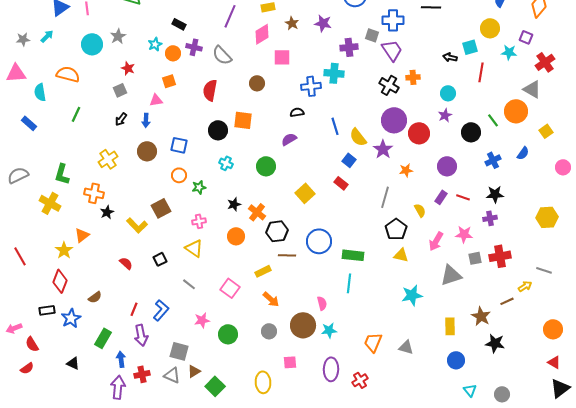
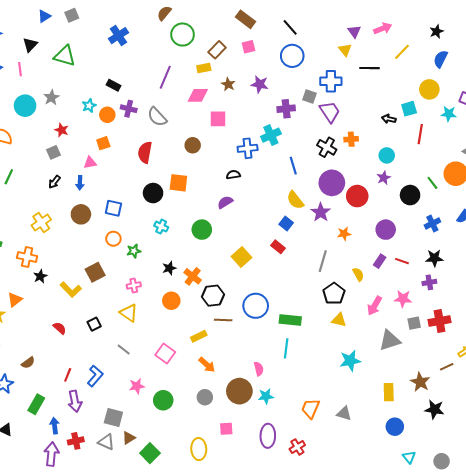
pink diamond: (262, 34) -> (198, 95), turned 30
cyan cross: (334, 73) -> (271, 135), turned -30
blue line: (335, 126) -> (293, 166), moved

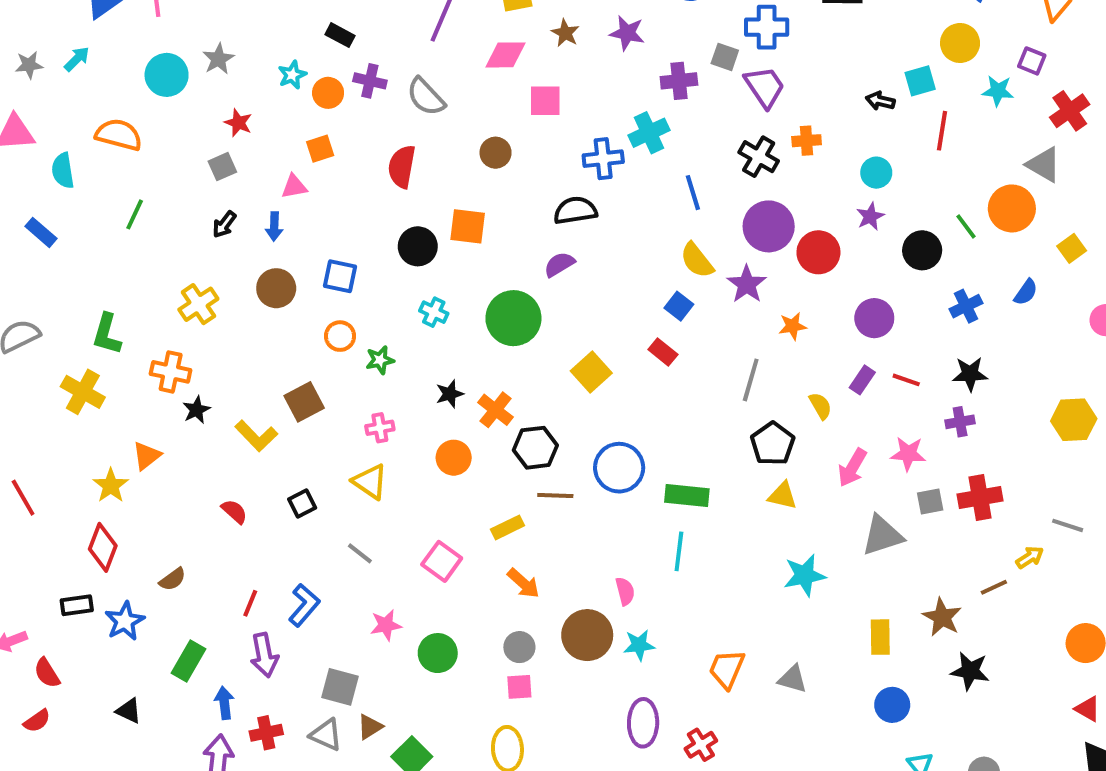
black semicircle: (233, 175) -> (575, 210), size x1.5
green circle: (202, 230) -> (513, 318), size x1.4
pink square: (226, 429) -> (519, 687), moved

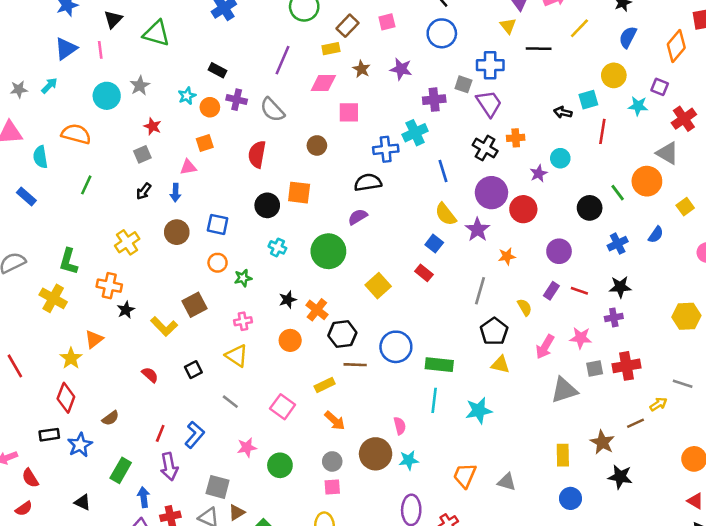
purple star: (870, 216) -> (539, 174), moved
cyan star: (805, 575) -> (479, 411), moved

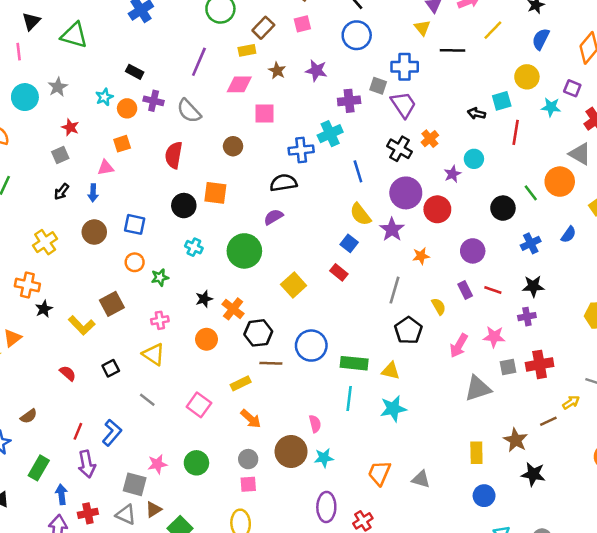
orange cross: (516, 138) -> (430, 139), turned -36
purple rectangle: (551, 291) -> (465, 290), turned -60
yellow triangle: (500, 365) -> (391, 371), moved
pink star: (247, 447) -> (157, 464), moved

